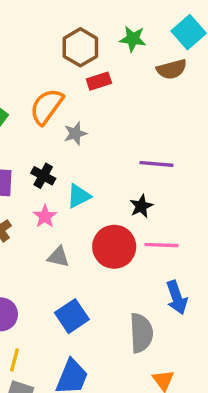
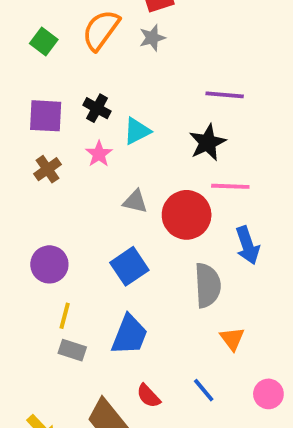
gray star: (75, 134) -> (152, 38), moved
black star: (141, 206) -> (207, 142), size x1.4
red circle: (114, 247) -> (187, 215), moved
gray triangle: (58, 257) -> (135, 202), moved

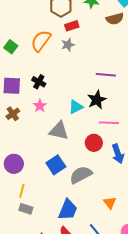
cyan triangle: (137, 131) -> (76, 107), moved
gray triangle: (135, 202) -> (59, 131), size x1.5
red circle: (187, 215) -> (94, 143), moved, size x0.7
gray semicircle: (207, 285) -> (81, 175), moved, turned -115
blue trapezoid: (129, 335) -> (68, 210), moved

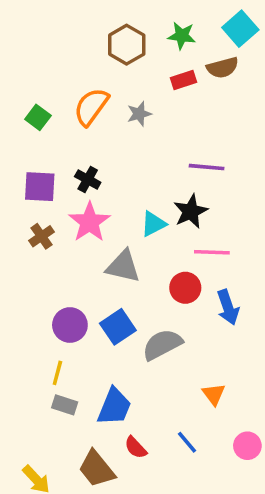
red rectangle: (72, 26) -> (184, 80), moved
pink star: (40, 106) -> (89, 222), size x1.6
purple circle: (14, 164) -> (70, 325), moved
blue trapezoid: (68, 210) -> (114, 407), moved

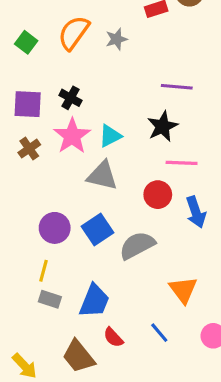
cyan triangle: (153, 224) -> (110, 136), moved
orange triangle: (214, 394) -> (183, 290), size x1.4

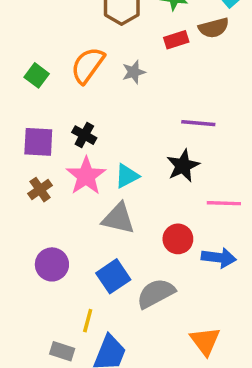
pink line: (182, 163) -> (224, 203), moved
blue arrow: (196, 212) -> (219, 258), turned -64
purple circle: (55, 228) -> (52, 264), moved
yellow line: (44, 271) -> (88, 321), moved

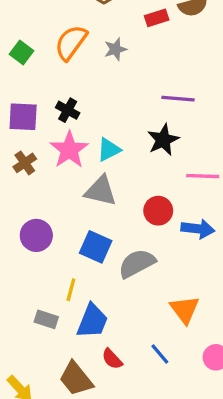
blue square: (113, 276) -> (96, 247), turned -32

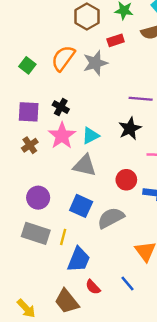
red rectangle: (157, 18) -> (116, 40), moved
gray star: (115, 49) -> (95, 63), size x1.5
gray rectangle: (46, 319) -> (36, 233), moved, size x1.6

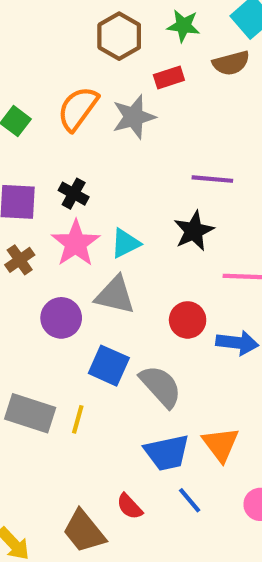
purple circle: (38, 198) -> (61, 318), moved
gray semicircle: (111, 218) -> (161, 386), turned 76
blue trapezoid: (79, 260) -> (167, 453), moved, turned 56

